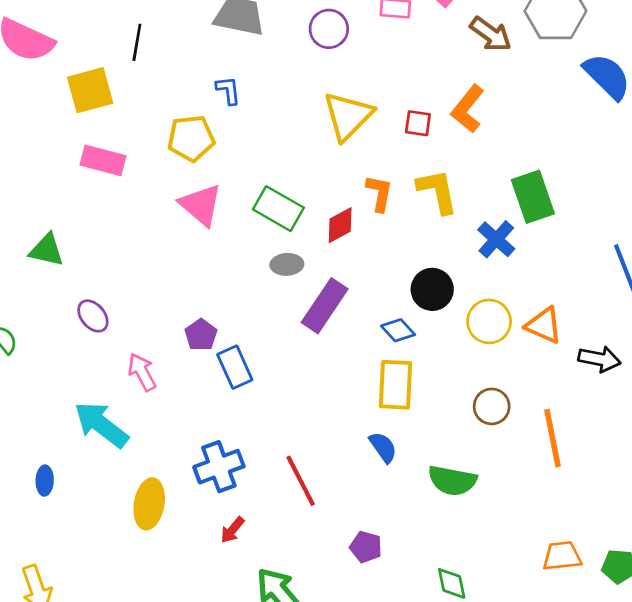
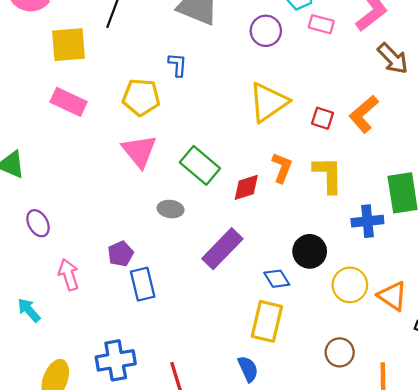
blue cross: (496, 239) -> (367, 221), turned 32
gray ellipse: (287, 264) -> (171, 209), moved
cyan arrow: (101, 425) -> (29, 310), size x0.6

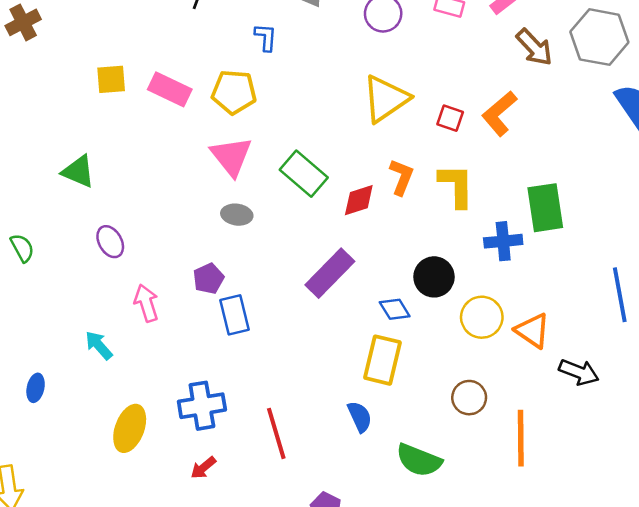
yellow square: (69, 45) -> (111, 79), moved, size x0.7
blue L-shape: (178, 65) -> (266, 37), moved
pink rectangle: (69, 102) -> (170, 89), moved
gray ellipse: (171, 209) -> (237, 215), moved

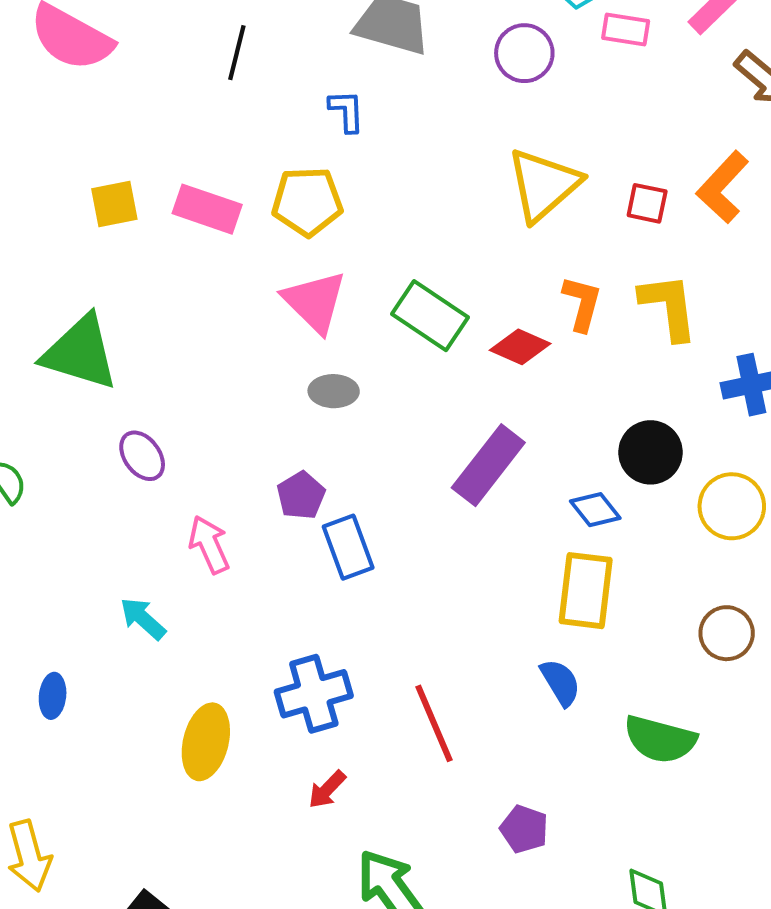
green triangle: (78, 171) -> (80, 353), size x1.5
red diamond: (359, 200) -> (520, 347), turned 48

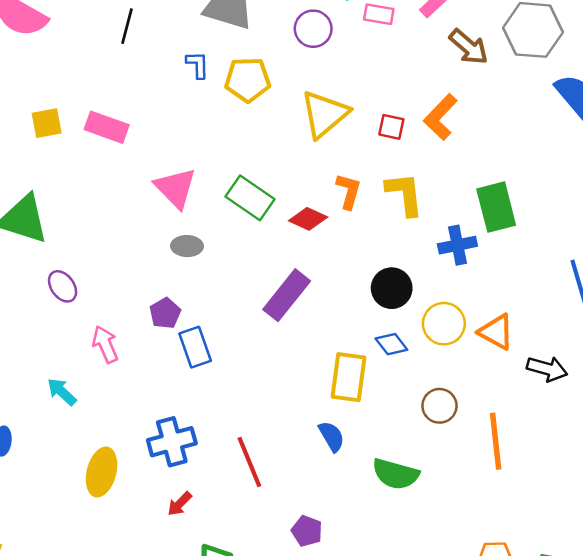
yellow pentagon: (307, 202) -> (248, 80), moved
blue diamond: (595, 510) -> (391, 344), moved

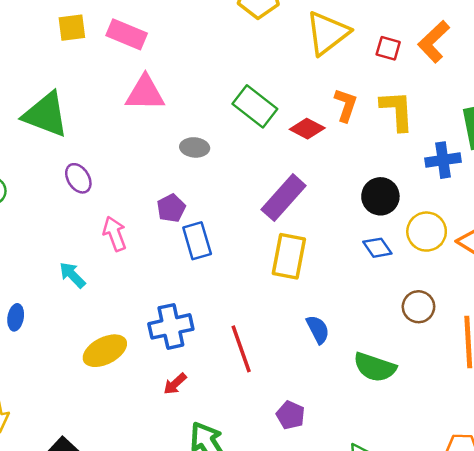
pink triangle: (175, 188) -> (145, 93), moved, turned -48
yellow rectangle: (349, 377) -> (289, 256), moved
yellow ellipse: (102, 472) -> (105, 351), turned 45

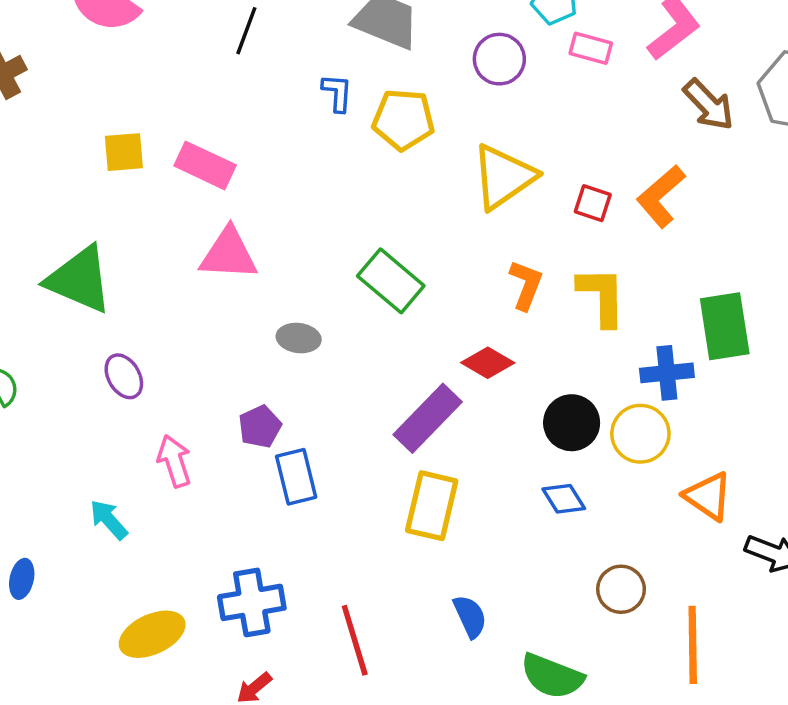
red diamond: (307, 129) -> (488, 363), moved
yellow circle: (427, 232) -> (640, 434), moved

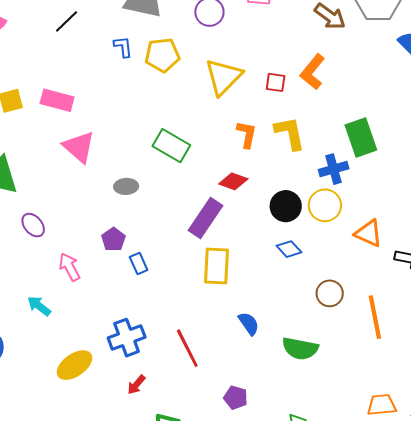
black line: (246, 31) -> (67, 21), turned 36
pink triangle: (229, 254) -> (79, 147), turned 48
blue rectangle: (296, 477) -> (139, 263), size x0.7

